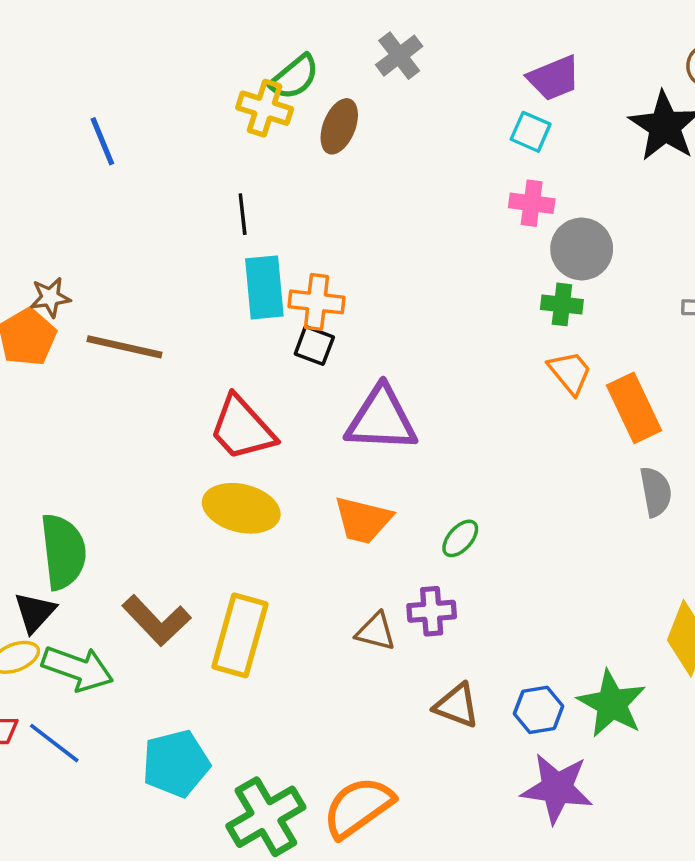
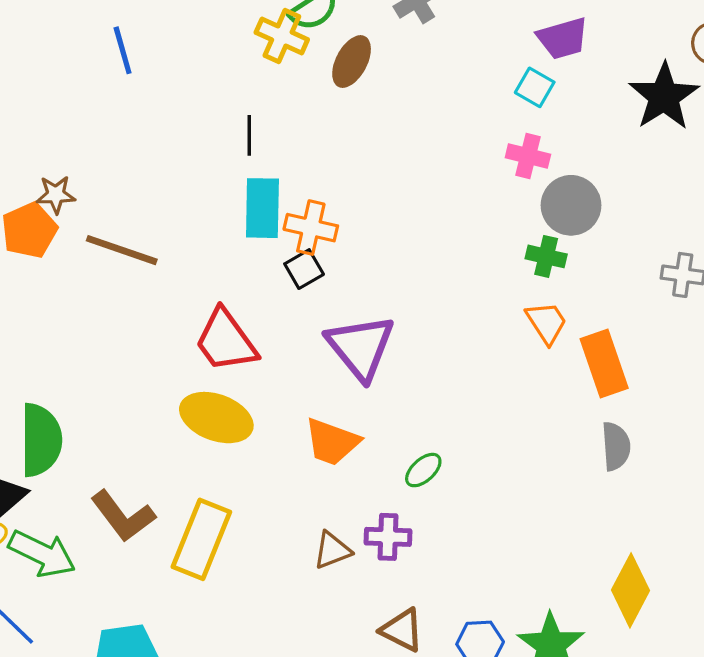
black square: (314, 345) -> (304, 269), turned 33
purple triangle: (381, 419) -> (360, 347), turned 42
brown triangle: (376, 632) -> (332, 550), turned -42

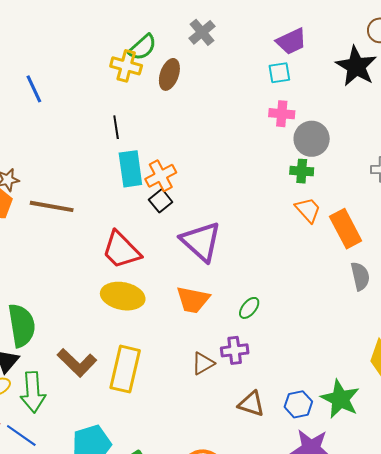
cyan square: (535, 87) -> (279, 73), turned -30
orange cross: (311, 228) -> (161, 176), turned -32
green arrow: (42, 554) -> (33, 392), turned 69

